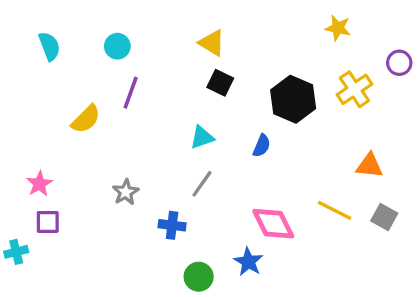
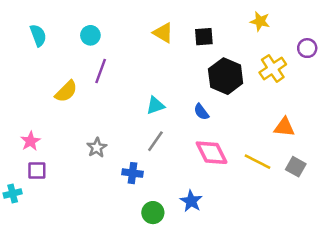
black square: (220, 83) -> (204, 37), moved, turned -30
blue semicircle: (262, 146) -> (201, 112), turned 120
pink diamond: (273, 224) -> (212, 153), moved

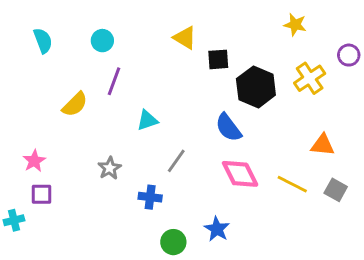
black square: (204, 37) -> (218, 59), moved
cyan triangle: (155, 105) -> (147, 120), moved
blue semicircle: (201, 112) -> (228, 128), size x1.5

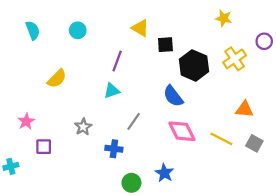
purple line: (114, 81) -> (117, 61), moved
purple square: (41, 194) -> (44, 147), moved

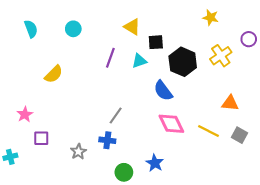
cyan triangle: (112, 91) -> (139, 61), moved
gray line: (134, 121) -> (116, 116), moved
gray star: (83, 127) -> (78, 152), moved

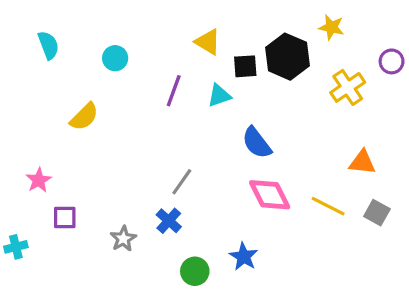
cyan circle: (73, 29) -> (115, 58), moved
black hexagon: (183, 62) -> (288, 57), moved
blue cross: (107, 140) -> (169, 221), turned 35

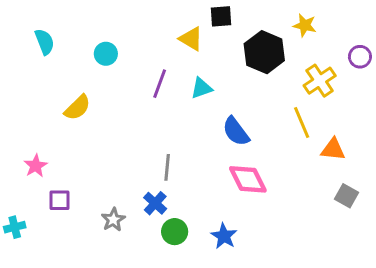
black square: (245, 66) -> (221, 16), moved
gray line: (182, 182) -> (167, 167), turned -30
yellow line: (328, 206) -> (302, 122), moved, turned 40
green circle: (195, 271) -> (175, 232), moved

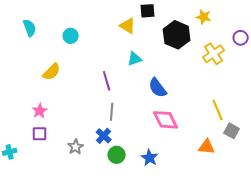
purple line: (160, 84) -> (107, 81), moved, turned -36
yellow line: (302, 122) -> (218, 110), moved
orange triangle: (333, 149) -> (207, 147), moved
pink star: (36, 166) -> (40, 111), moved

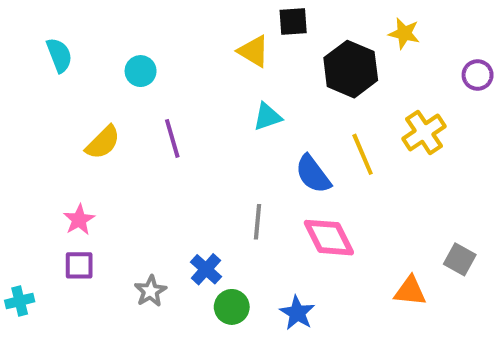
yellow cross: (214, 54) -> (424, 132), moved
purple line: (107, 81) -> (172, 138), moved
yellow line: (218, 110) -> (363, 154), moved
gray line: (112, 112) -> (258, 222), moved

